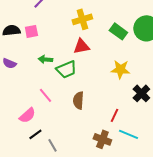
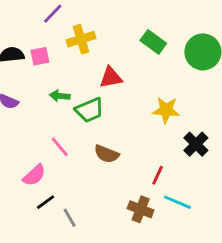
yellow cross: (82, 19) -> (81, 39), moved
green rectangle: (118, 31) -> (153, 42), moved
brown semicircle: (78, 100) -> (107, 154), turned -72

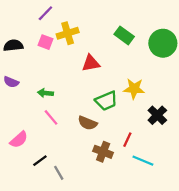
pink square: (40, 56) -> (45, 42), moved, turned 32
green arrow: (60, 96) -> (45, 93), moved
green trapezoid: (90, 110) -> (106, 101), moved
pink semicircle: (34, 175) -> (19, 140), moved
brown cross: (141, 209) -> (103, 152), moved

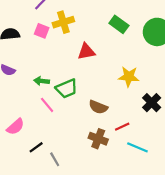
green trapezoid: (106, 101) -> (67, 89), moved
brown semicircle: (88, 123) -> (98, 107), moved
red line: (127, 140) -> (122, 127), turned 40

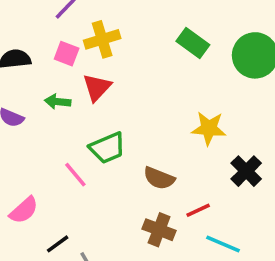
red triangle: (86, 52) -> (97, 87), moved, turned -36
green arrow: (42, 81) -> (58, 102), moved

